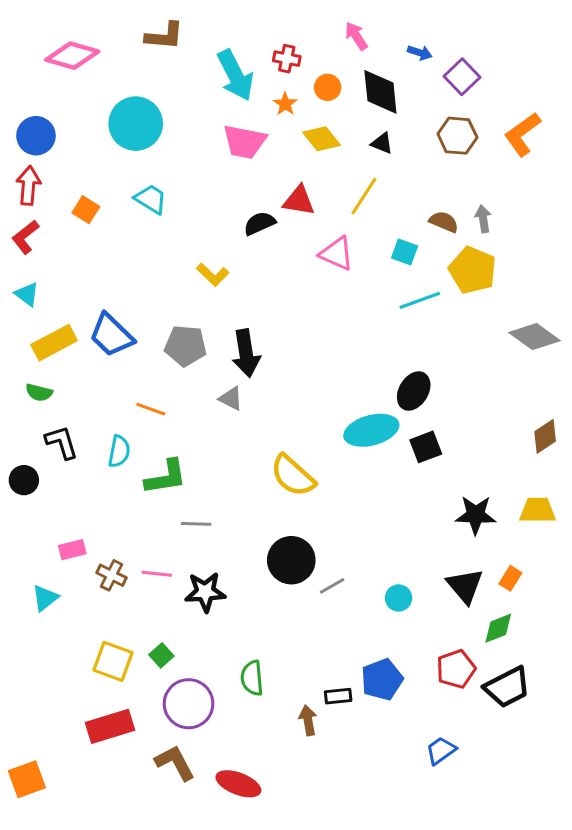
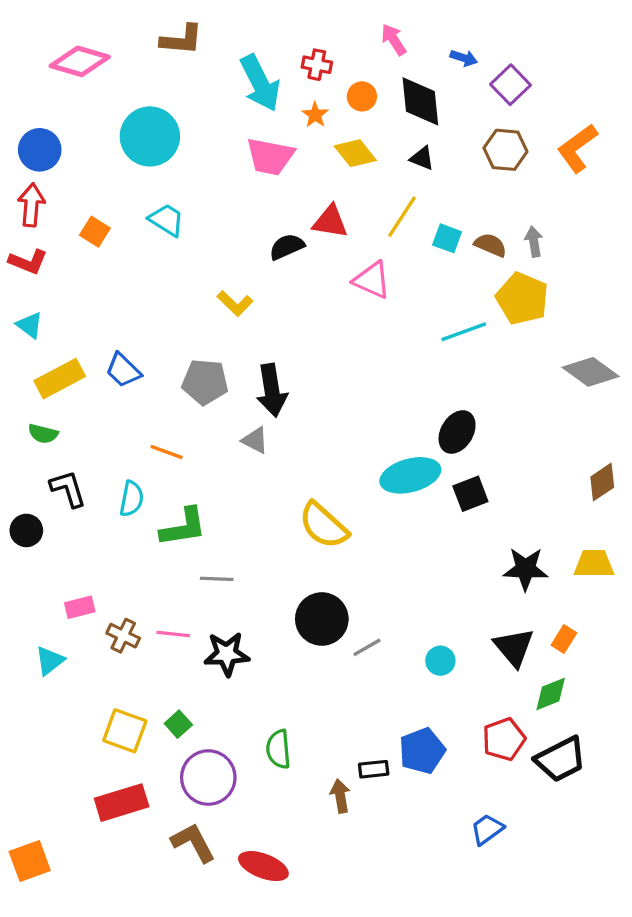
red L-shape: (25, 237) -> (28, 262), turned -120
cyan square: (405, 252) -> (447, 238), moved
blue trapezoid: (112, 335) -> (123, 370), size x0.7

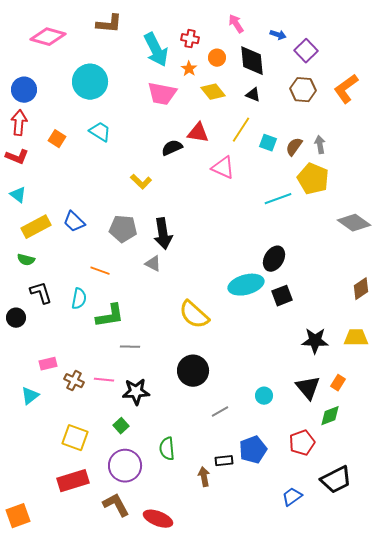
brown semicircle: (490, 245) -> (294, 147), turned -78
gray line: (367, 647) -> (220, 412), moved
green square: (178, 724) -> (121, 426), moved
black trapezoid: (561, 759) -> (336, 480), moved

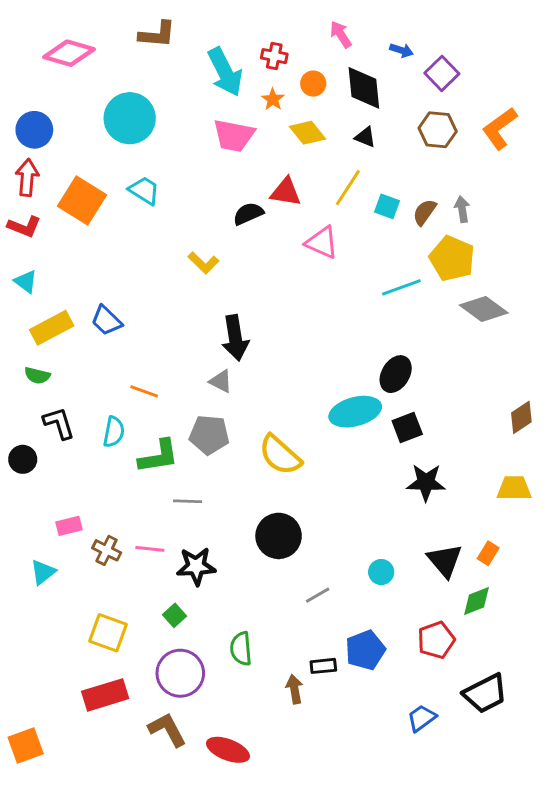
orange square: (57, 139) -> (82, 201), size x1.8
gray diamond: (354, 223) -> (484, 309), moved
gray pentagon: (123, 229) -> (209, 435), moved
black star: (315, 341) -> (426, 482), moved

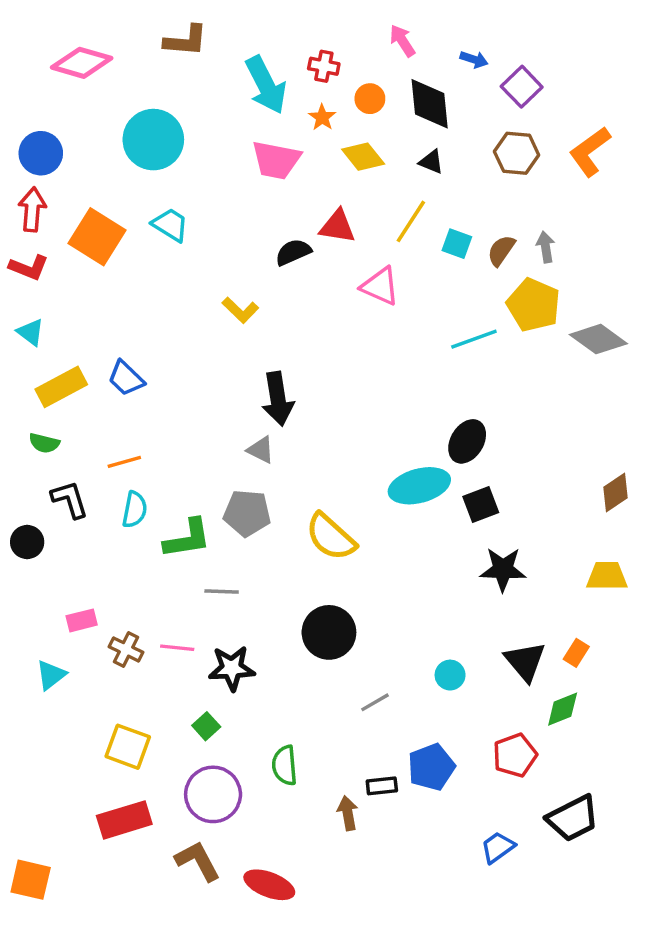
gray diamond: (484, 309) -> (598, 339), moved
orange line: (144, 391) -> (124, 462), moved, turned -36
orange square: (26, 745) -> (31, 880), turned 33

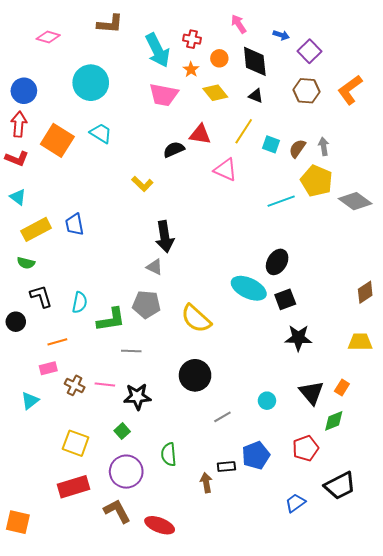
pink diamond: (82, 63) -> (48, 37), size x0.7
blue trapezoid: (126, 378) -> (75, 224), turned 35
orange line: (124, 462) -> (57, 342), moved
cyan ellipse: (419, 486) -> (249, 288), turned 40

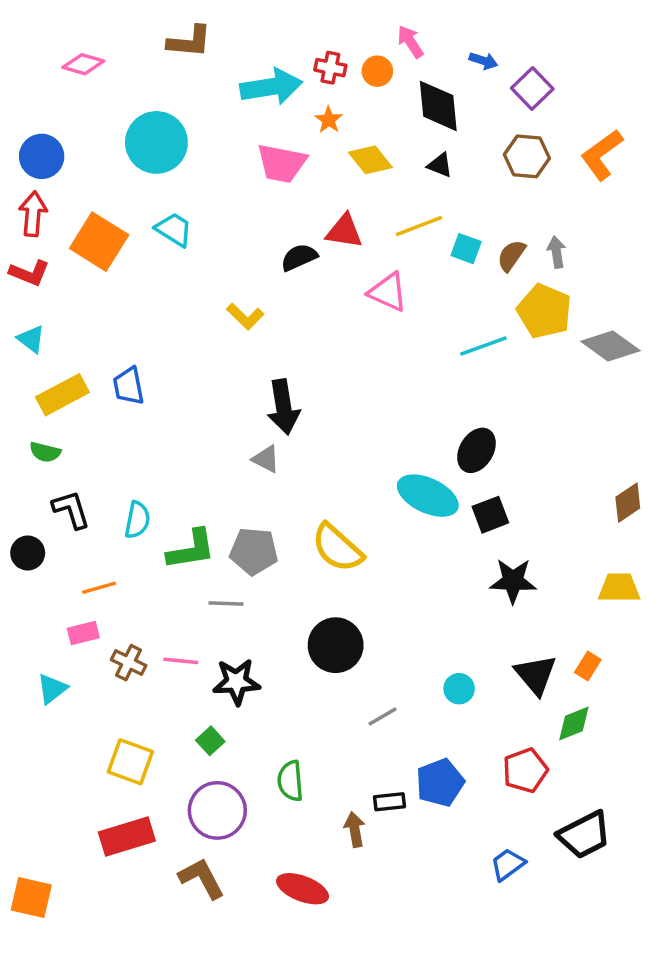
cyan arrow: (158, 50) -> (271, 87), turned -72
orange circle: (219, 58) -> (377, 71), moved
yellow line: (244, 131) -> (419, 226), turned 36
gray pentagon: (146, 304) -> (254, 551), moved
red ellipse: (160, 525) -> (303, 889), moved

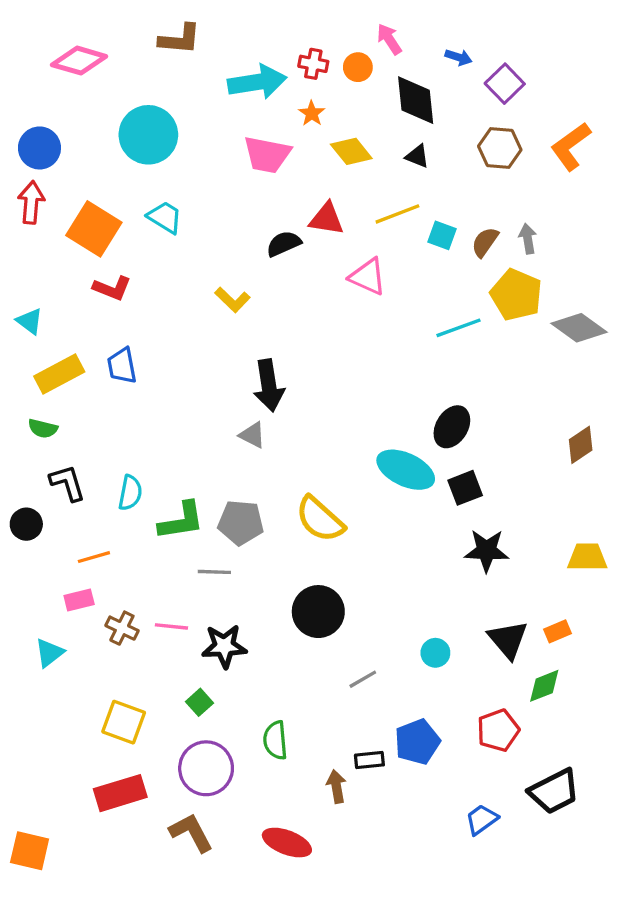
pink diamond: (83, 64) -> (79, 61), size x1.4
red L-shape: (29, 273) -> (112, 288), moved
brown diamond: (628, 503) -> (581, 445), moved
orange rectangle: (588, 666) -> (557, 631), turned 35

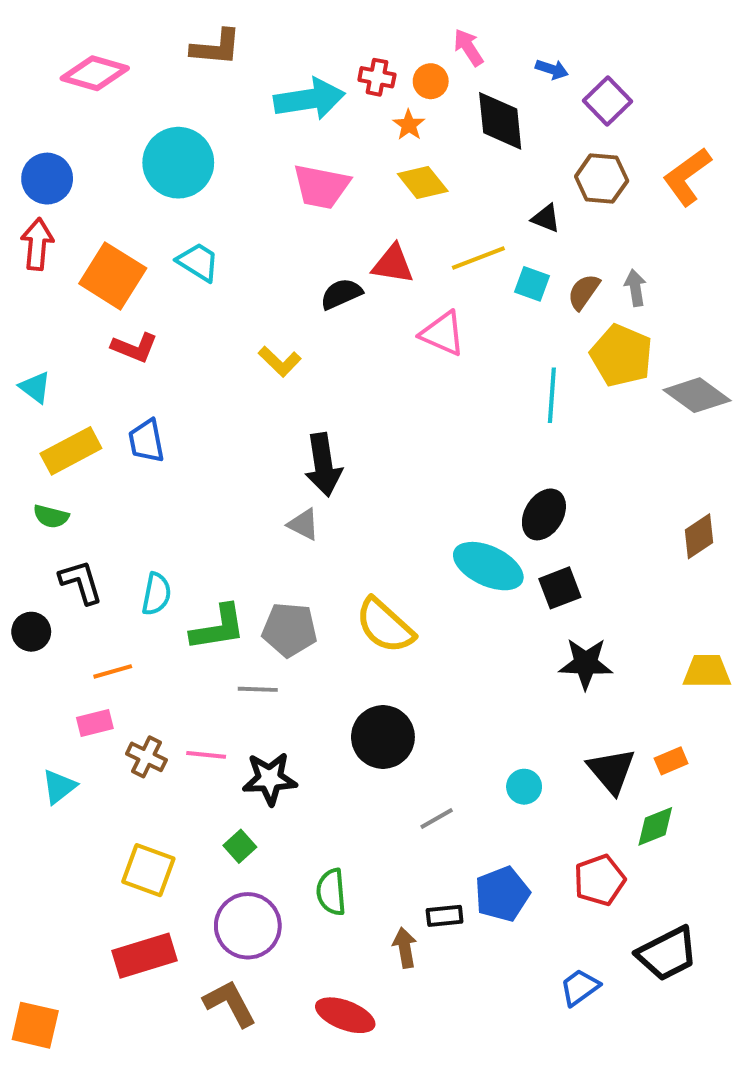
orange star: (312, 113) -> (409, 125), moved
black triangle: (417, 156) -> (546, 218), moved
cyan line: (458, 328) -> (552, 395), turned -66

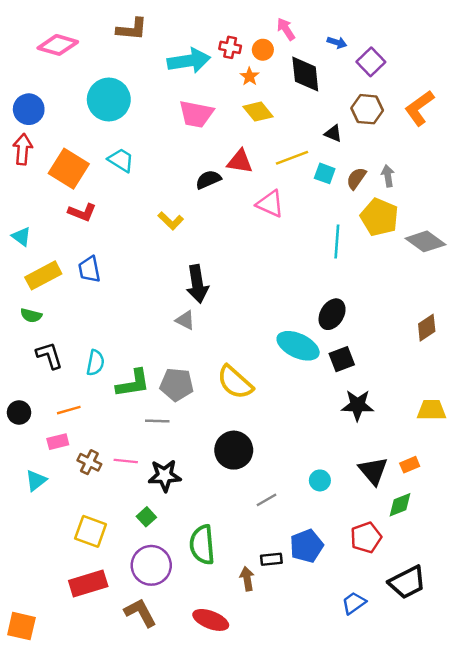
black circle: (31, 632) -> (19, 412), moved
green semicircle: (331, 892) -> (202, 545), size x1.4

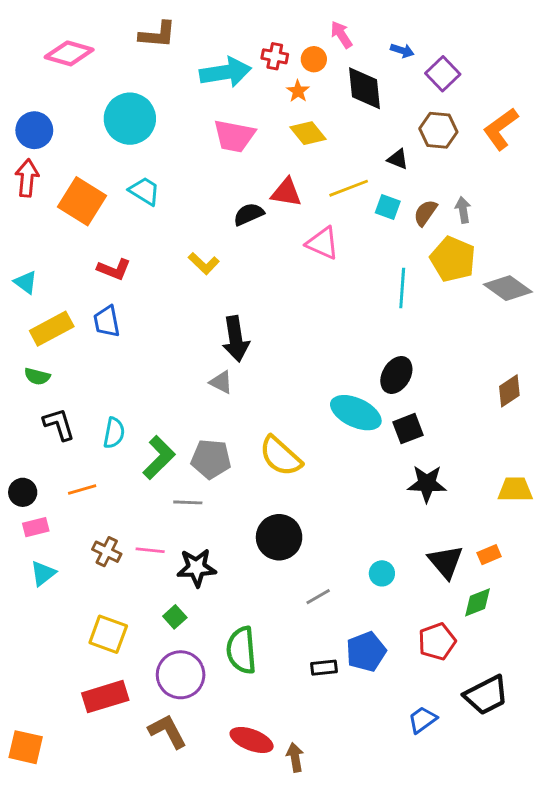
red L-shape: (82, 212) -> (114, 269), moved
green L-shape: (133, 383) -> (159, 458), turned -36
pink rectangle: (58, 442) -> (36, 527), moved
brown arrow: (247, 579) -> (295, 757), moved

